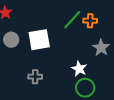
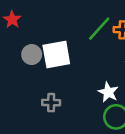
gray circle: (11, 40) -> (32, 55), moved

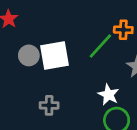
green line: (99, 29) -> (100, 46), moved

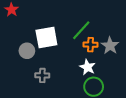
orange cross: (123, 30) -> (91, 45), moved
gray circle: (29, 55) -> (27, 51), moved

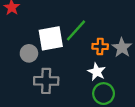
green line: (81, 30) -> (76, 30), moved
gray cross: (42, 75) -> (46, 81), size x1.5

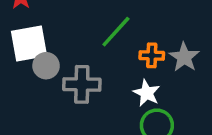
white square: (51, 38) -> (29, 44), moved
gray cross: (46, 81) -> (82, 84), moved

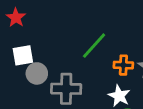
white square: (29, 44) -> (23, 55), size x0.7

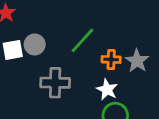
gray circle: (37, 73) -> (35, 44), moved

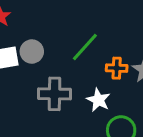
white star: (107, 90) -> (98, 100), moved

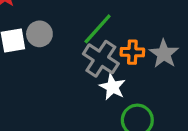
gray cross: (55, 94) -> (101, 59), moved, turned 32

